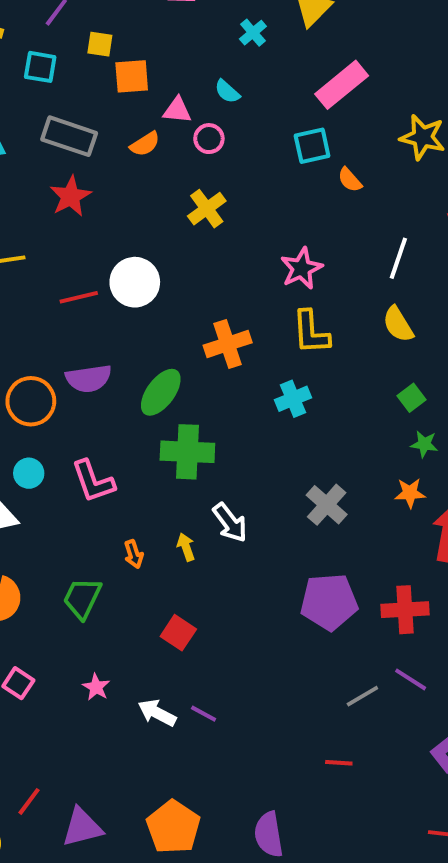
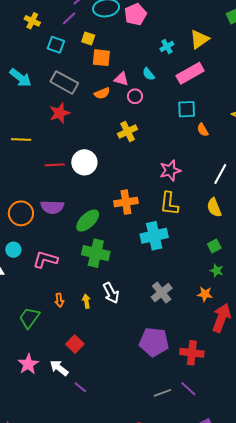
pink rectangle: (342, 85) -> (190, 73), moved
cyan cross: (293, 399) -> (154, 236), size x1.5
pink L-shape: (93, 481) -> (45, 260), turned 115
pink star: (96, 687) -> (28, 364), size x1.5
white arrow: (157, 713) -> (59, 368), moved

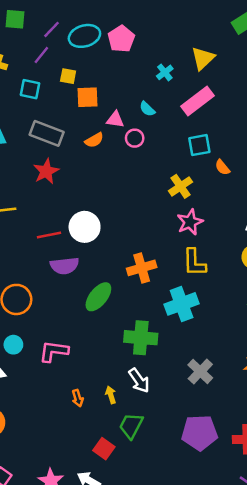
yellow cross: (128, 132) -> (181, 186), moved
purple semicircle: (52, 207) -> (65, 266), moved
green cross: (96, 253) -> (141, 338), moved
green trapezoid: (29, 318) -> (131, 426), moved

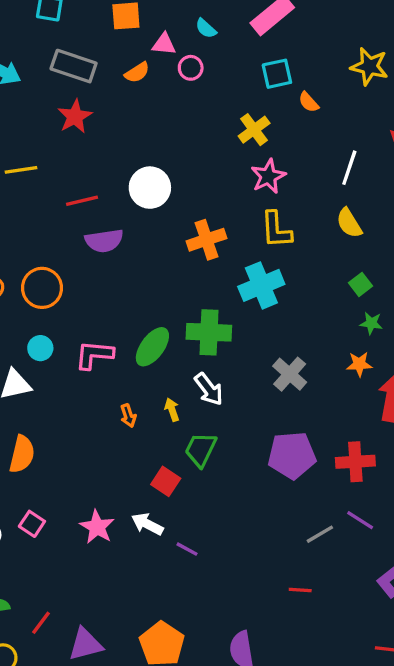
white circle: (85, 227) -> (150, 188), moved
green ellipse: (98, 297) -> (152, 347), moved

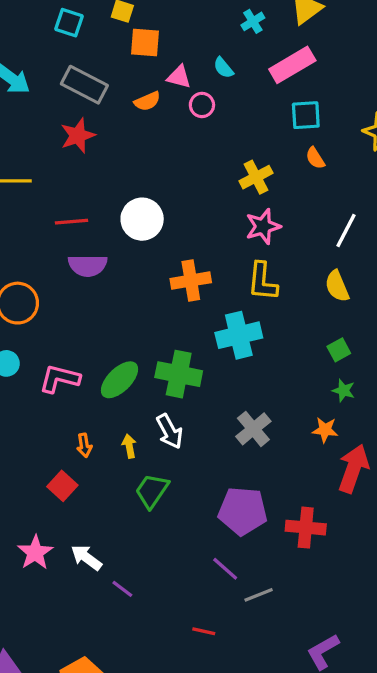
cyan square: (277, 74) -> (306, 115), moved
red square: (166, 481) -> (62, 486), moved
purple line: (360, 520) -> (225, 569), moved
red line: (300, 590) -> (204, 631), moved

